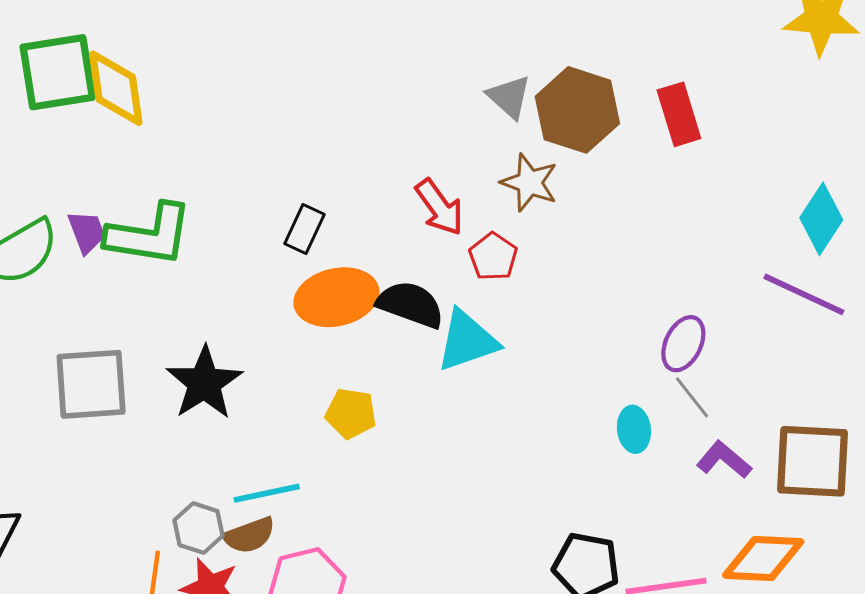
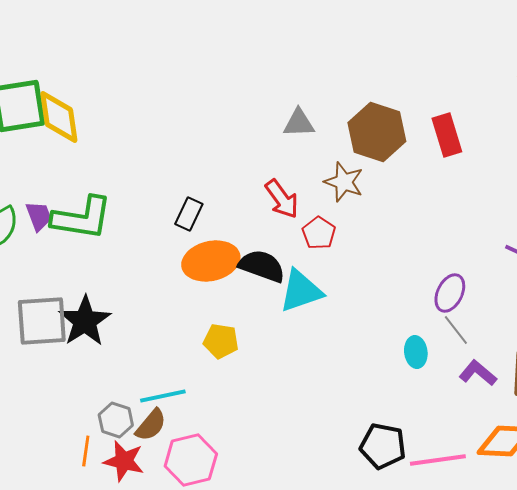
gray triangle: (509, 97) -> (299, 123), moved, turned -44
black star: (204, 383) -> (85, 321), moved
brown semicircle: (249, 535) -> (151, 425), turned -30

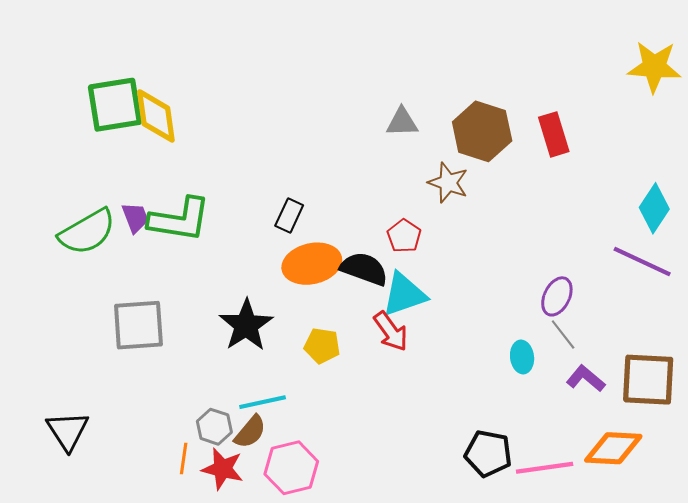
red arrow: (282, 199) -> (391, 331), moved
red pentagon: (319, 233) -> (404, 236), moved
black star: (85, 321) -> (246, 325), moved

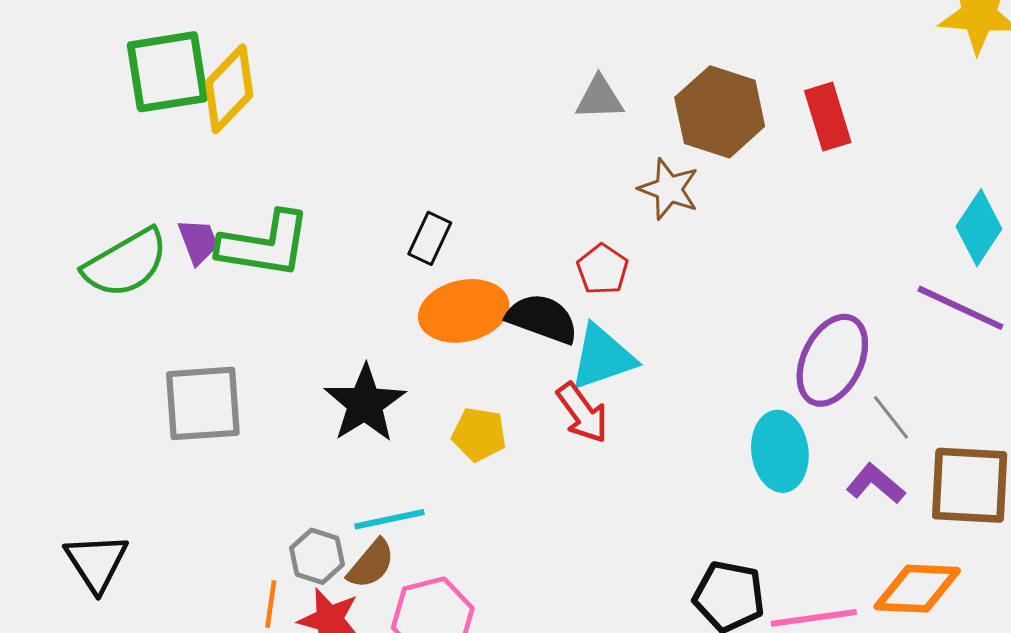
yellow diamond: (156, 116) -> (229, 89), turned 52
purple ellipse: (557, 296) -> (832, 360), size x1.5
gray line: (563, 334) -> (891, 417), moved
cyan ellipse: (522, 357) -> (780, 451), size x1.6

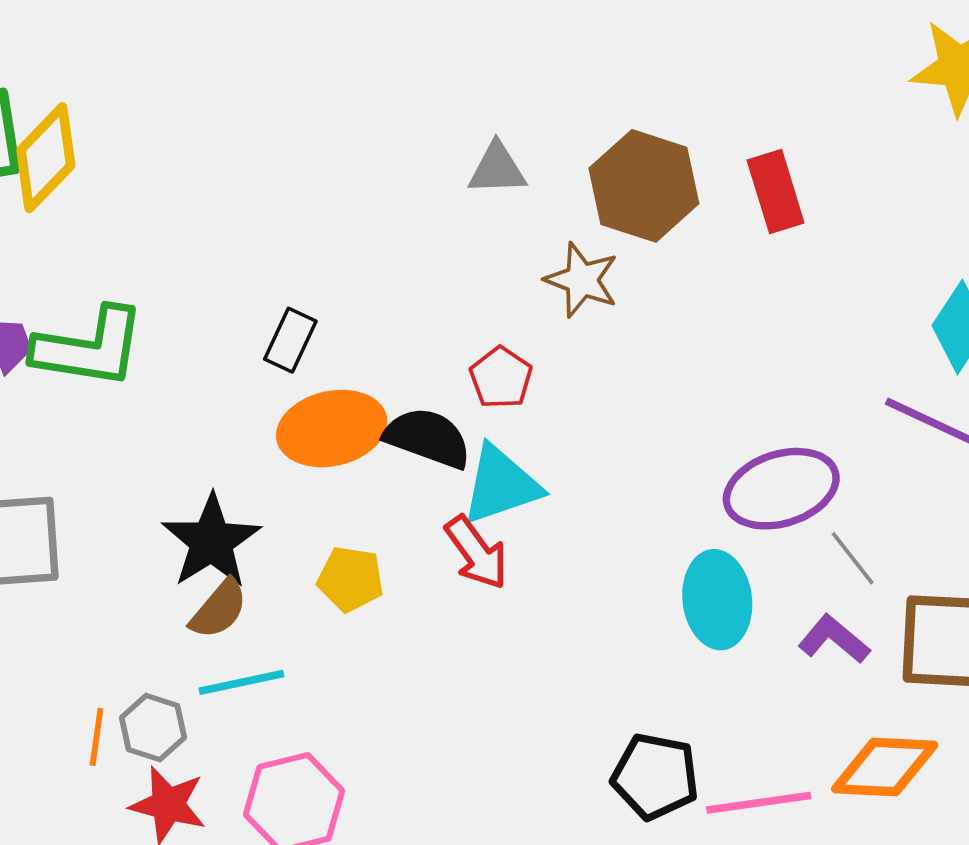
purple ellipse: (832, 360) -> (781, 489), turned 46
brown semicircle: (371, 564) -> (219, 609), moved
orange line: (271, 604) -> (97, 737), moved

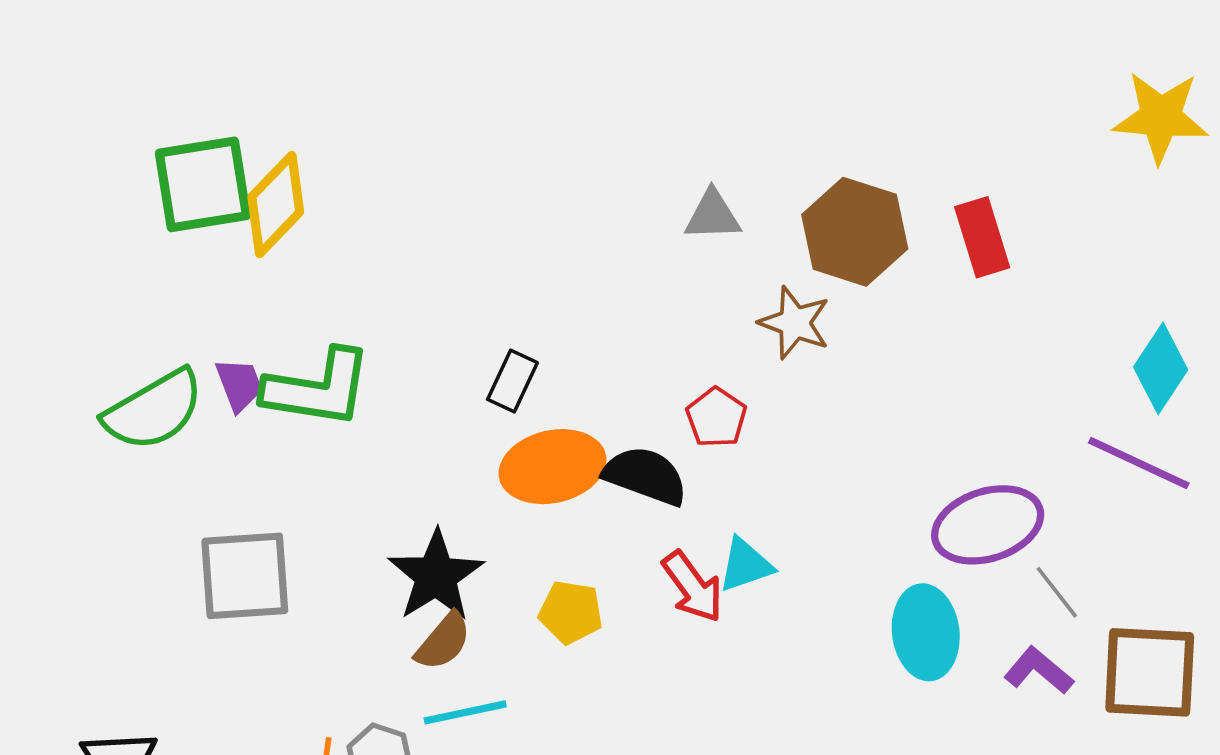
cyan triangle: (501, 485) -> (745, 565), moved, size x0.7

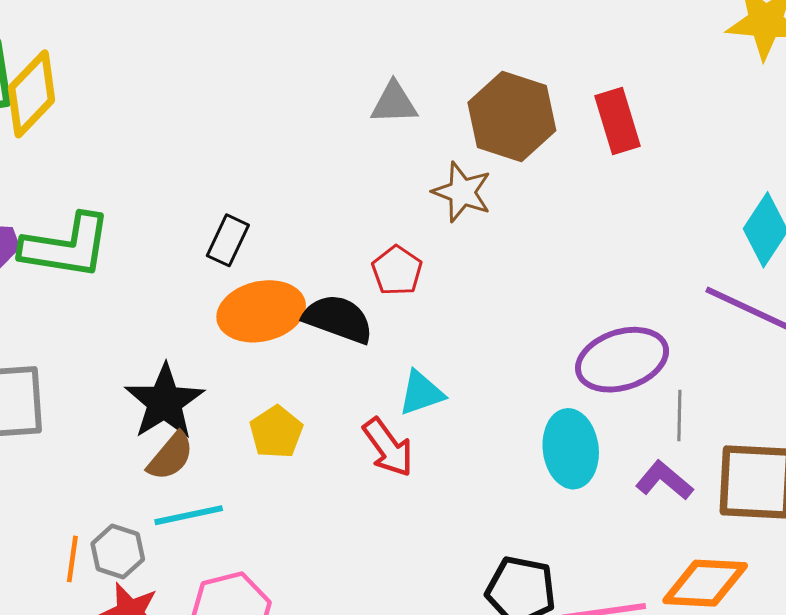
red arrow: (693, 587) -> (388, 447), moved
gray line: (1057, 592) -> (679, 416), turned 39
yellow pentagon: (571, 612) -> (276, 432), turned 30

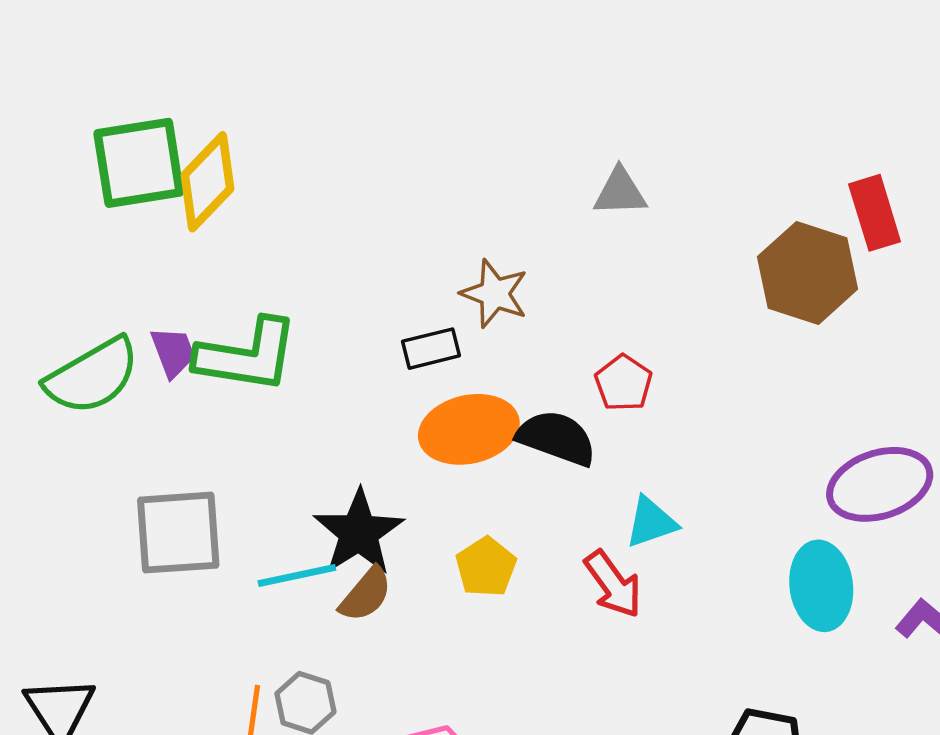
brown hexagon: (512, 117) -> (807, 273), moved
brown star: (462, 192) -> (495, 294), moved
black rectangle: (228, 240) -> (431, 349), turned 51
cyan line: (189, 515) -> (297, 576), moved

